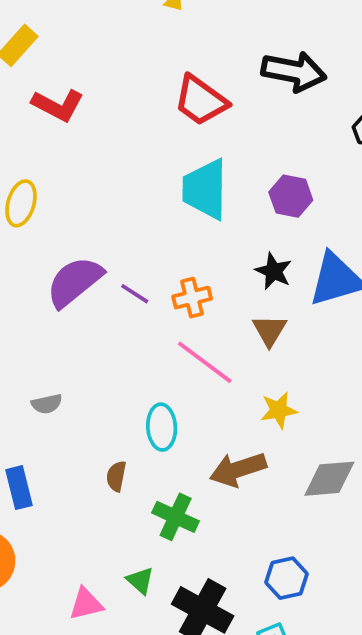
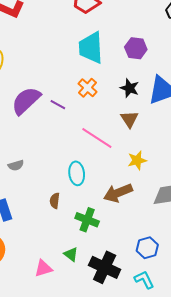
orange cross: (192, 298) -> (87, 88), moved, turned -30

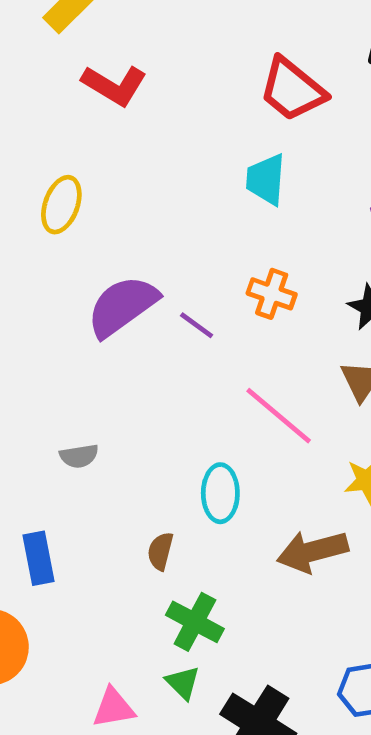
cyan trapezoid: (91, 48) -> (266, 179), moved, size x0.7
orange cross: (87, 88) -> (272, 294), turned -30
green cross: (87, 220) -> (195, 622), moved

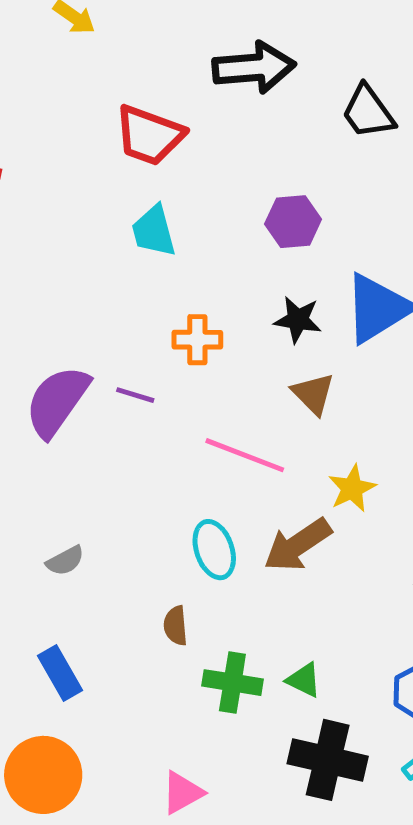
brown arrow: (312, 551) -> (298, 545), moved
green triangle: (183, 683) -> (304, 680), moved

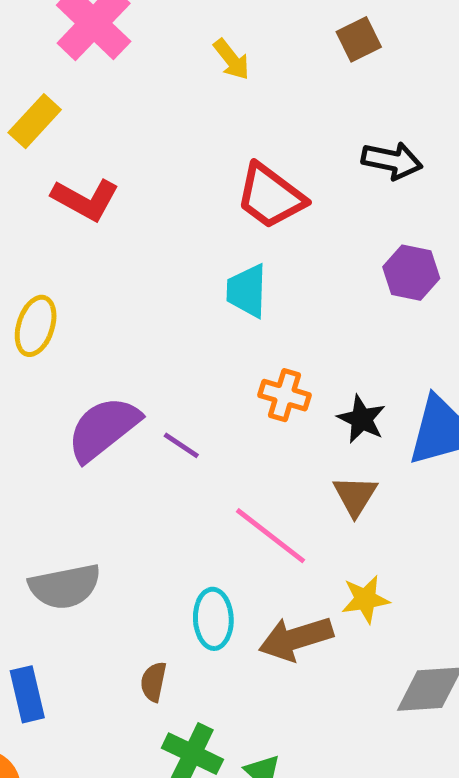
black arrow: (254, 68) -> (392, 161), size x0.7
purple hexagon: (293, 222) -> (411, 273), moved
orange cross: (197, 340) -> (285, 395), moved
gray semicircle: (65, 561) -> (65, 586), size x1.8

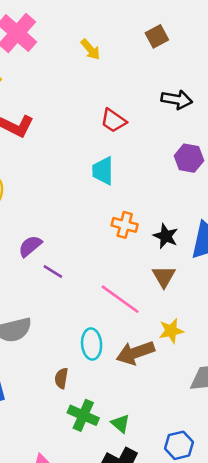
red trapezoid: (270, 196) -> (113, 121), size x0.7
purple semicircle: (103, 429) -> (30, 246), size x0.6
purple line: (181, 445) -> (53, 272), moved

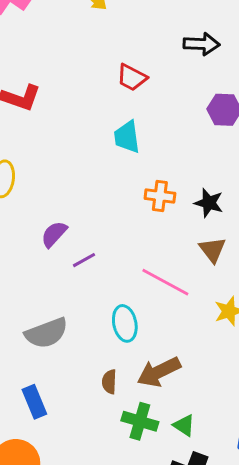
purple line: (53, 272) -> (84, 260), turned -54
cyan ellipse: (92, 344) -> (125, 323), moved
brown arrow: (135, 353) -> (159, 372), moved

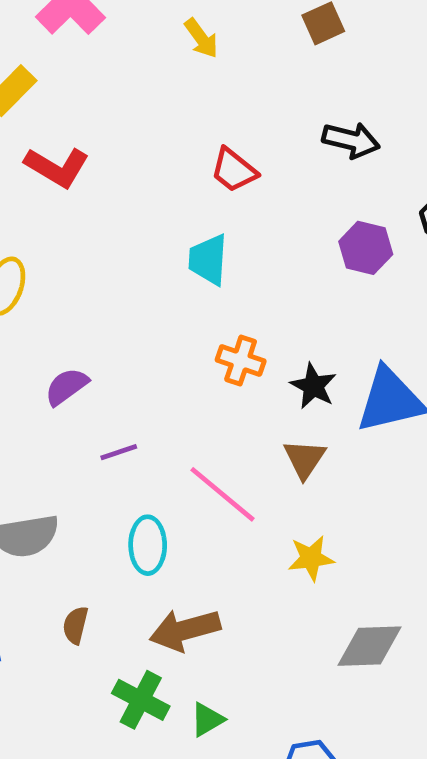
purple line: (84, 260) -> (119, 452), moved
brown semicircle: (109, 382) -> (75, 625), moved
green triangle: (184, 425) -> (207, 720), turned 45

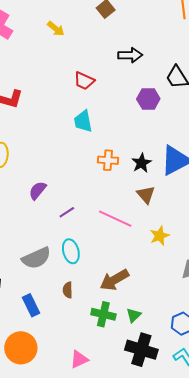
black star: (313, 386) -> (141, 163), turned 30
cyan ellipse: (148, 545) -> (71, 251), moved

